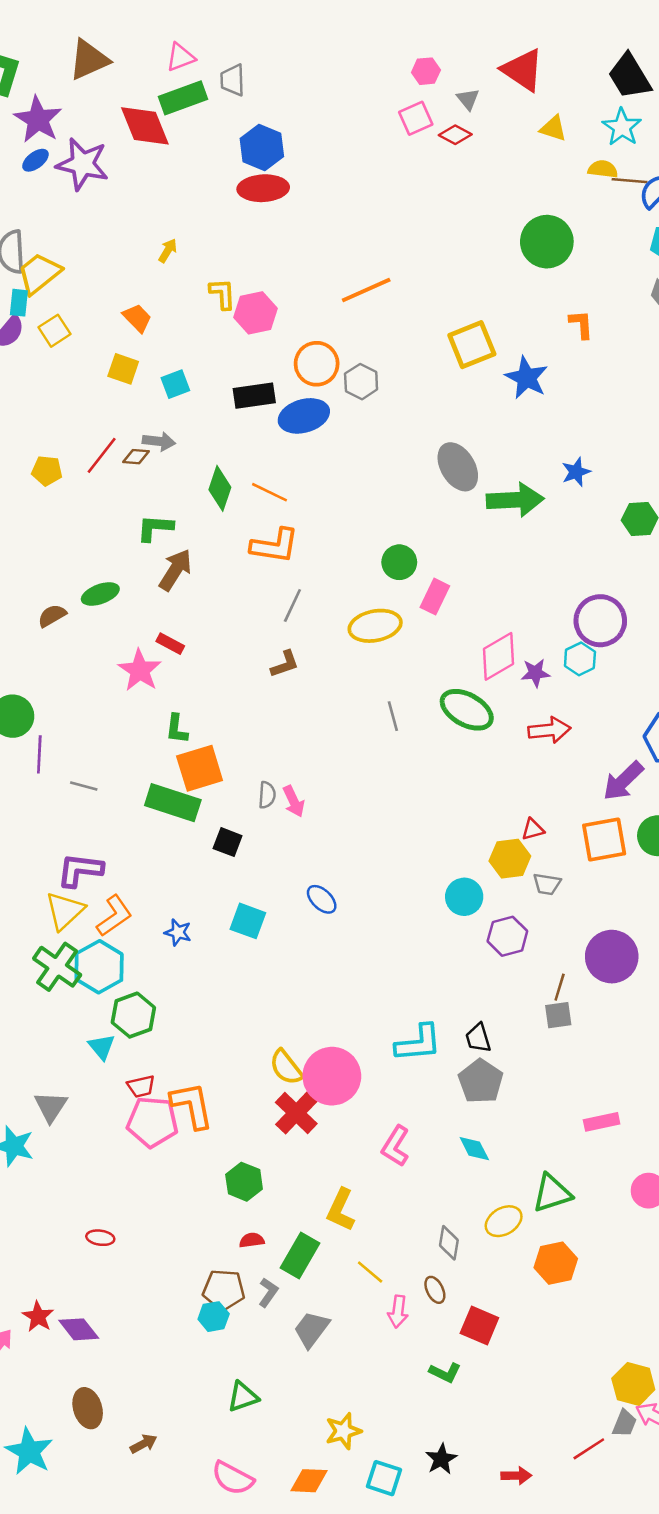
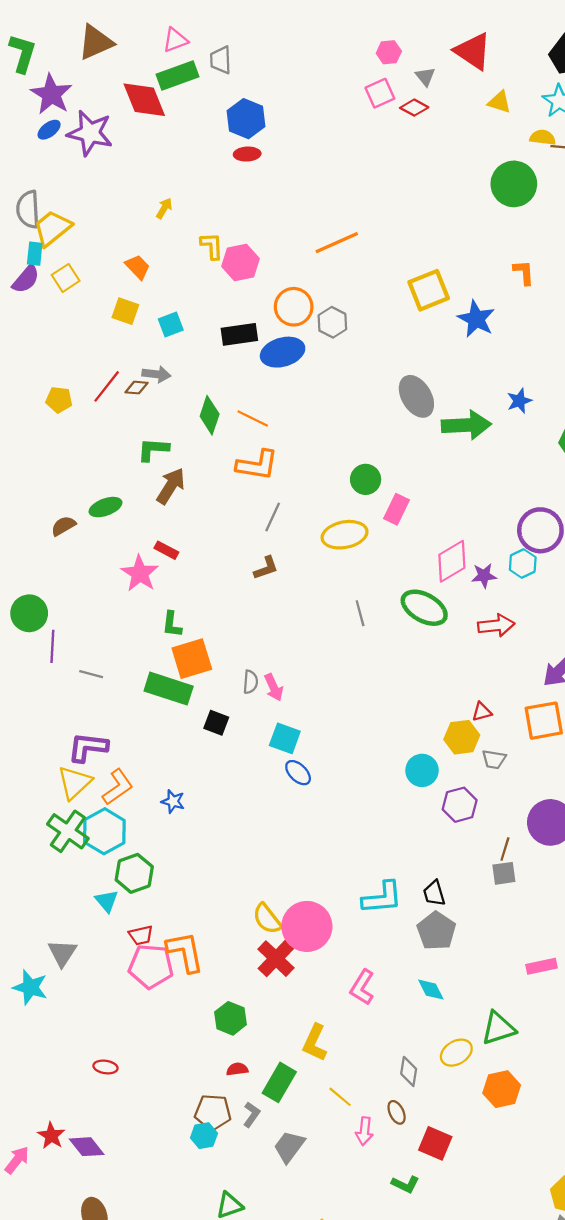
red ellipse: (263, 188) -> (247, 154), size x0.6
green circle: (547, 242) -> (514, 184), moved
cyan square: (248, 921) -> (285, 738), moved

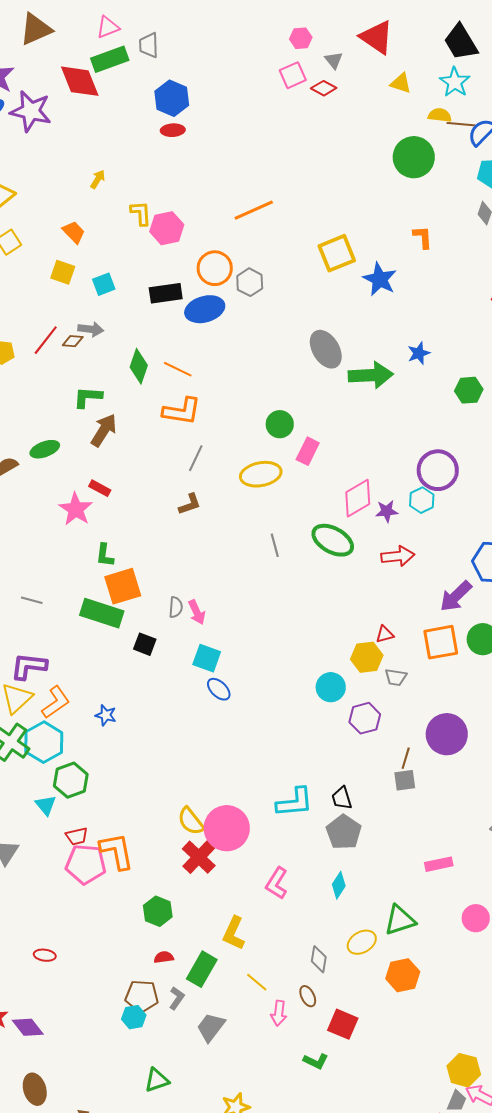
cyan diamond: (431, 990) -> (339, 885), turned 60

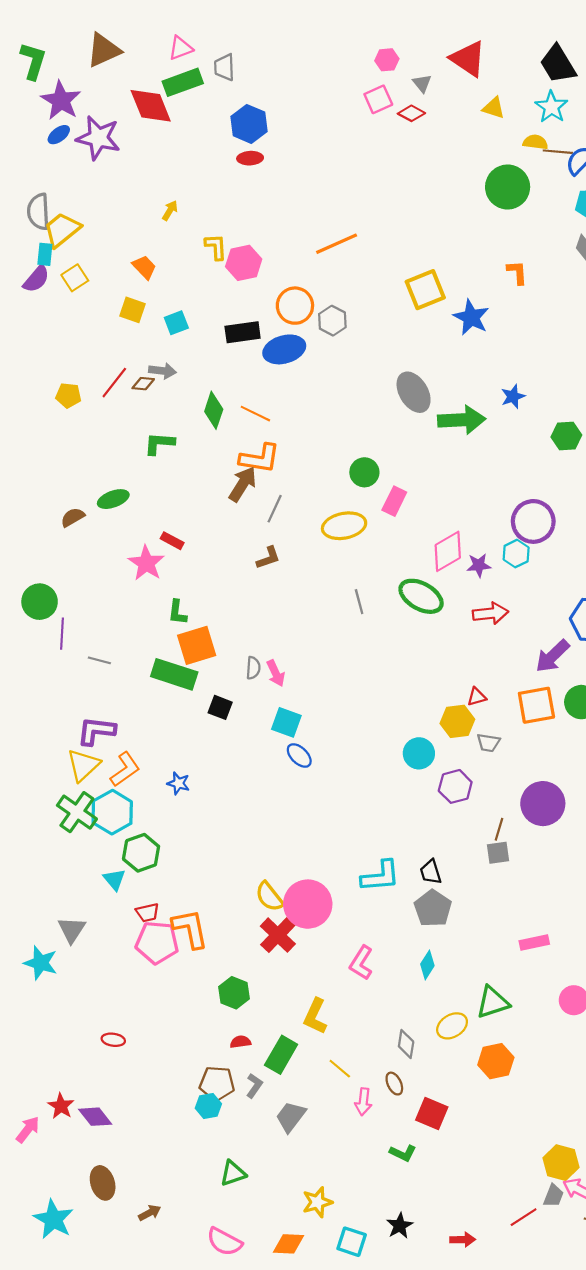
brown arrow: (104, 430) -> (243, 484), moved

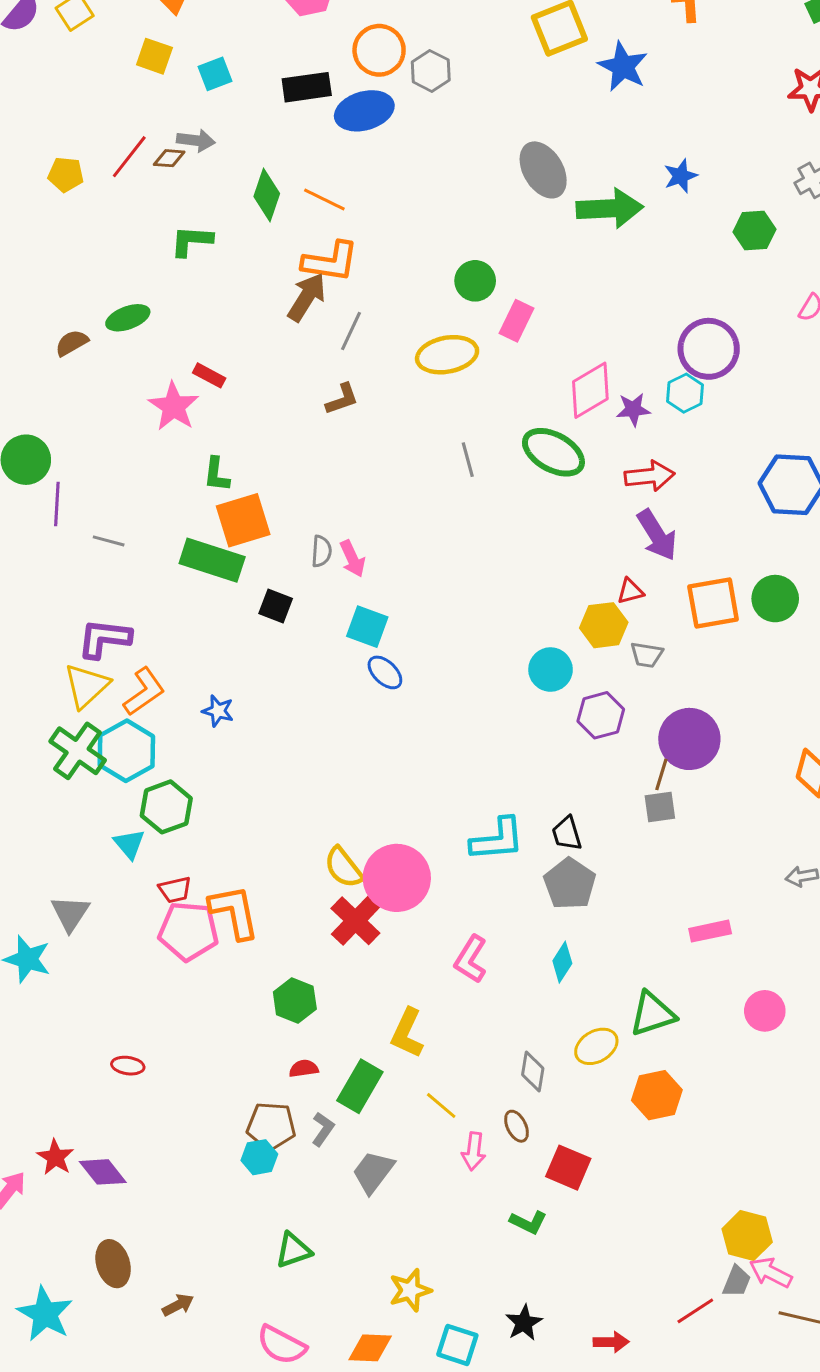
purple arrow: (552, 656) -> (657, 535), moved, turned -78
purple circle: (543, 804) -> (689, 739), moved

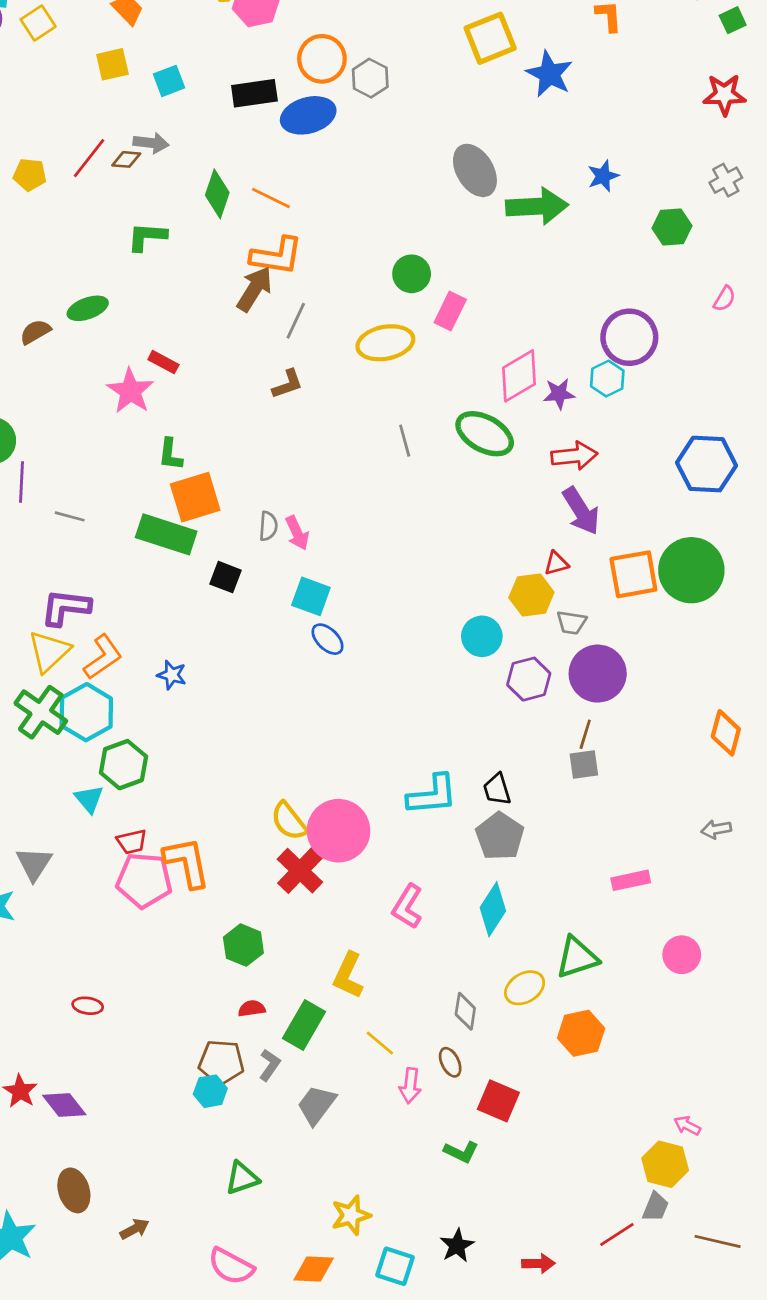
yellow square: (154, 56) -> (112, 64), turned -32
green circle: (775, 599) -> (691, 570), size x1.5
purple circle: (689, 739) -> (598, 674), moved
cyan diamond: (562, 962) -> (493, 909), size x1.4
pink arrow: (771, 1272) -> (687, 1126), moved, size x0.7

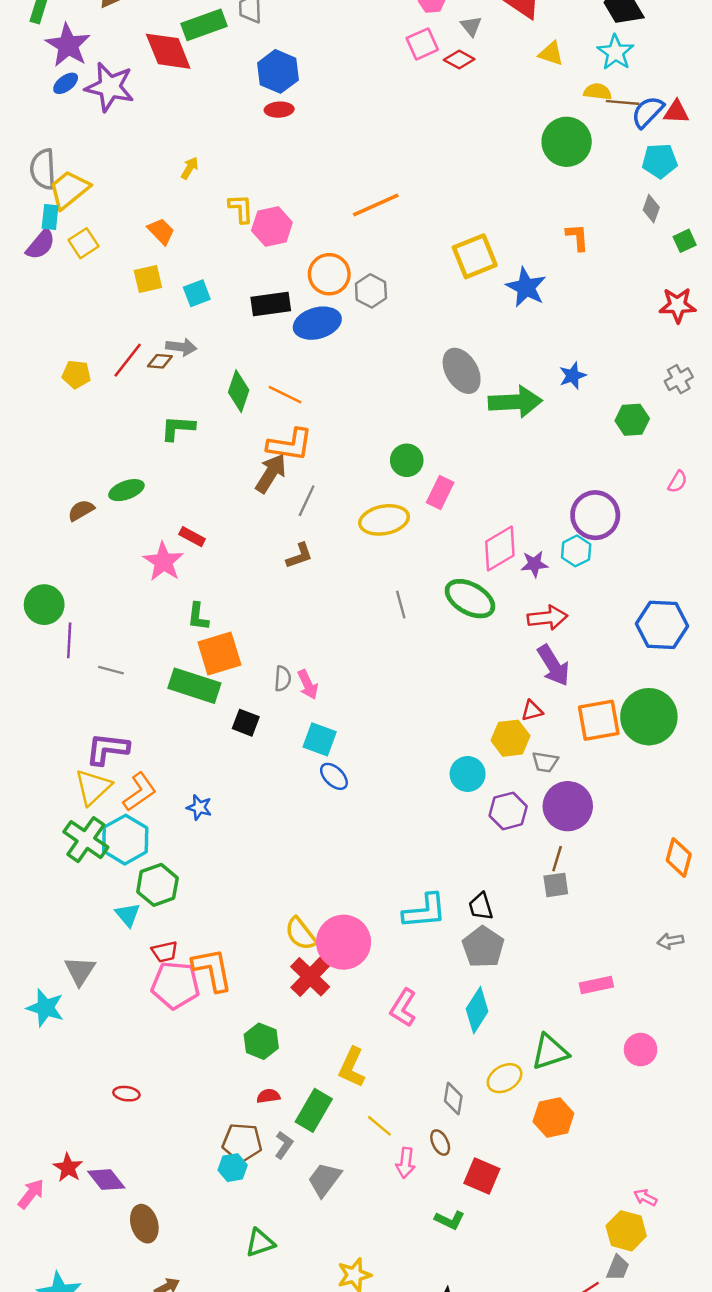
brown ellipse: (74, 1190) -> (144, 1224), moved

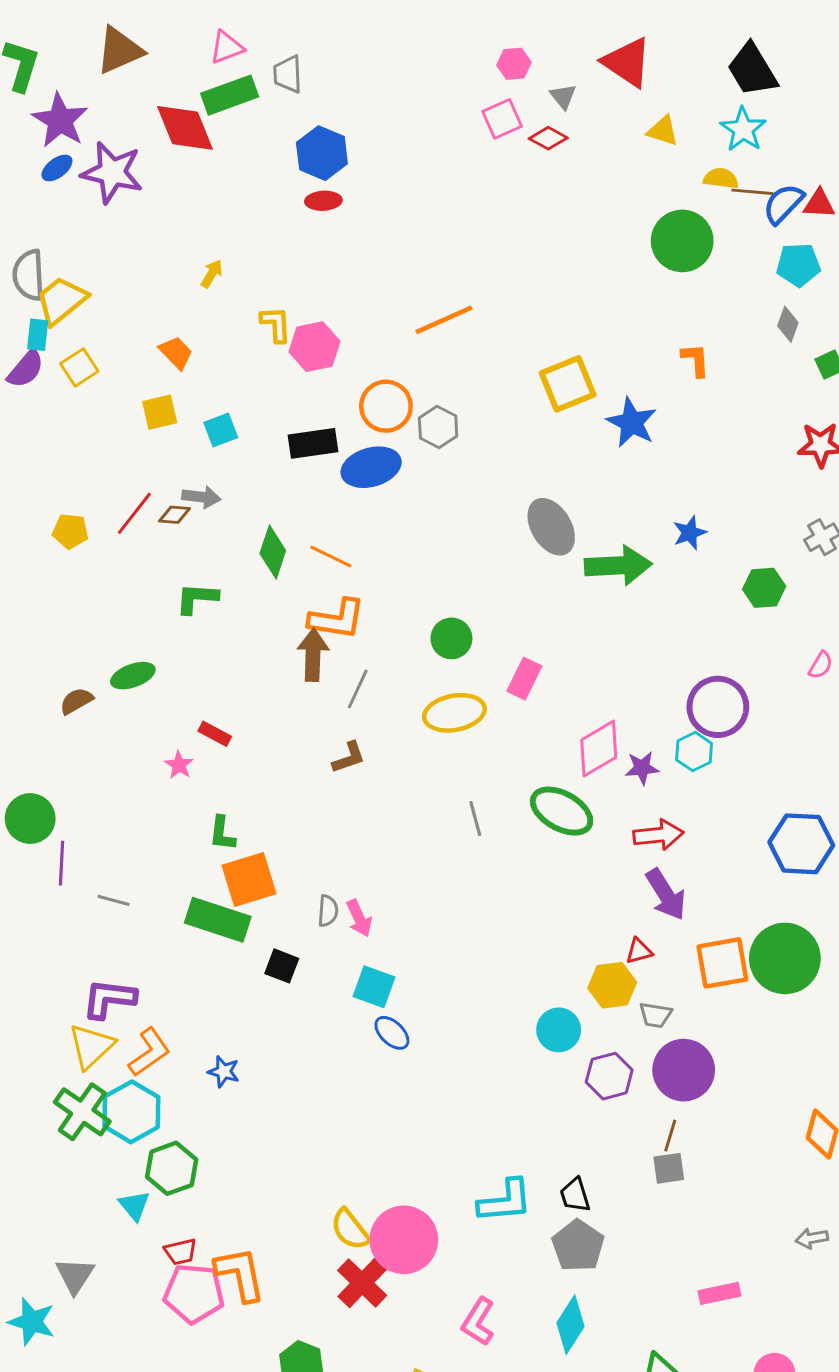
green circle: (407, 460) -> (451, 638), moved
brown arrow: (271, 473) -> (313, 655), turned -30
pink star: (163, 562) -> (179, 765), size x0.6

